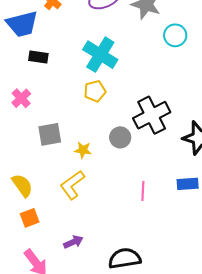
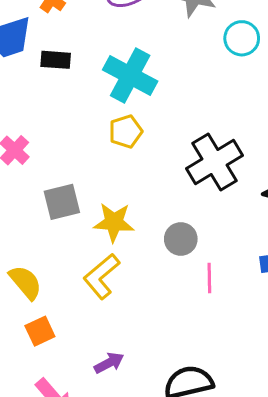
black rectangle: (38, 57) -> (56, 60), moved
gray circle: (120, 137) -> (181, 239), moved
yellow star: (83, 150) -> (114, 222), size x1.5

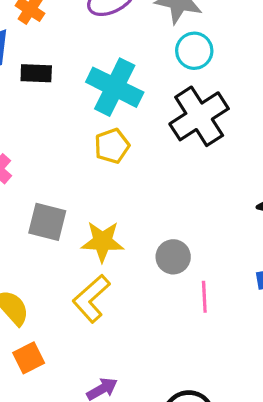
cyan circle: (242, 38) -> (194, 51), moved
black cross: (215, 162) -> (199, 116), moved
gray square: (62, 202) -> (47, 222), turned 30

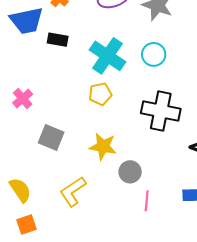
cyan circle: (194, 51) -> (154, 54), moved
black cross: (199, 116) -> (161, 111), moved, turned 36
yellow star: (102, 242) -> (103, 146), moved

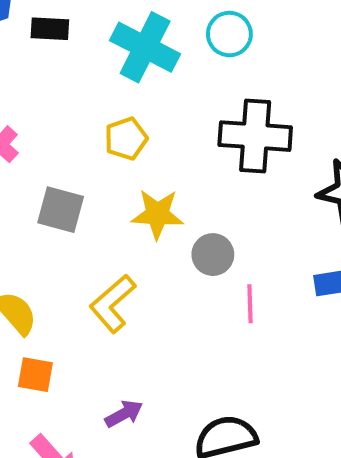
yellow pentagon: (100, 94) -> (126, 139), moved
orange square: (27, 224) -> (35, 375), turned 36

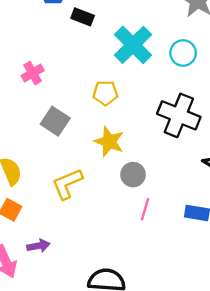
purple arrow: (124, 414) -> (39, 246), moved

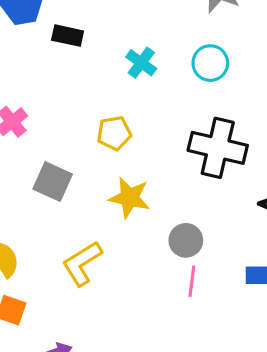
cyan cross: (133, 45) -> (141, 63), size x0.6
gray circle: (133, 175) -> (186, 240), moved

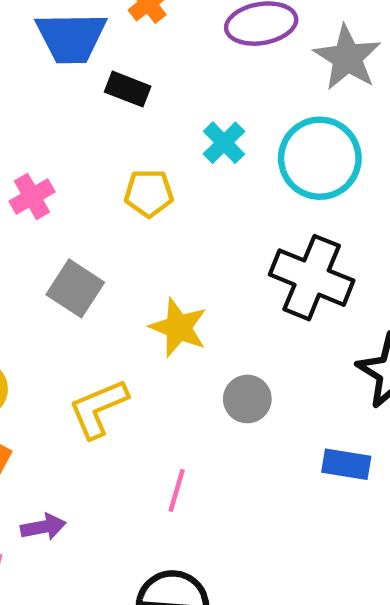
cyan circle: (210, 63) -> (320, 158), size x1.6
yellow pentagon: (114, 133) -> (149, 193), moved
pink line: (192, 281) -> (177, 490), moved

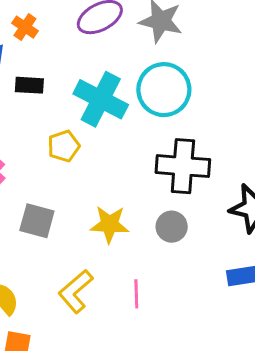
cyan cross: (224, 143) -> (101, 99), size x1.8
gray circle: (247, 399) -> (172, 227), moved
pink line: (177, 490) -> (136, 294), moved

